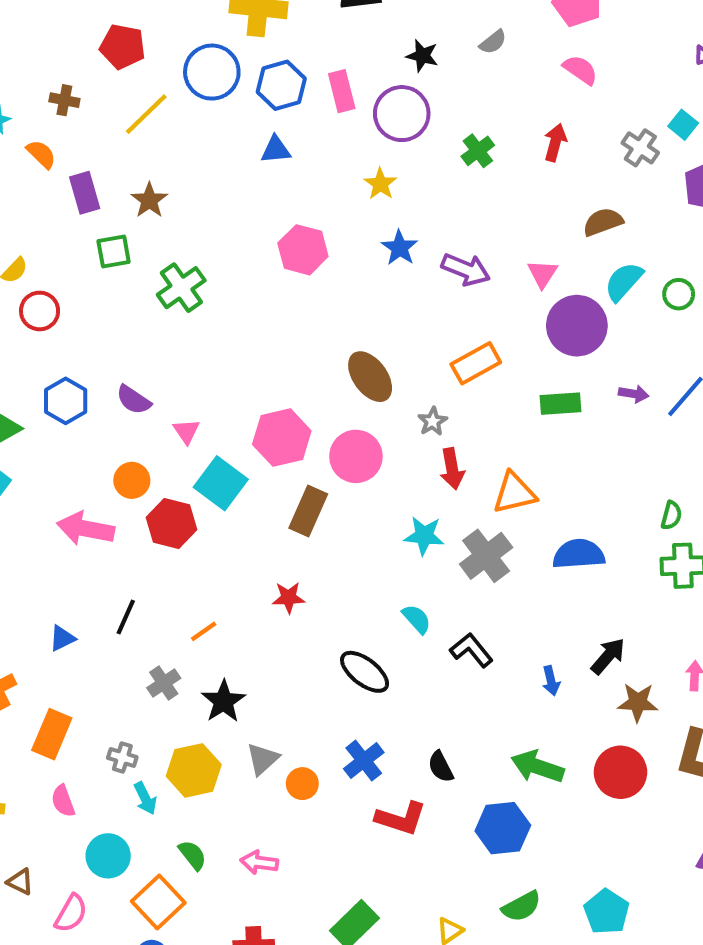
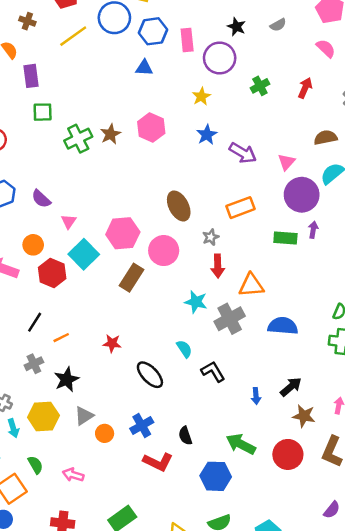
brown star: (149, 200) -> (110, 134), moved
purple arrow: (634, 394) -> (313, 230), moved, turned -98
red star: (289, 598) -> (112, 343), moved
black line: (126, 617) -> (35, 322), moved

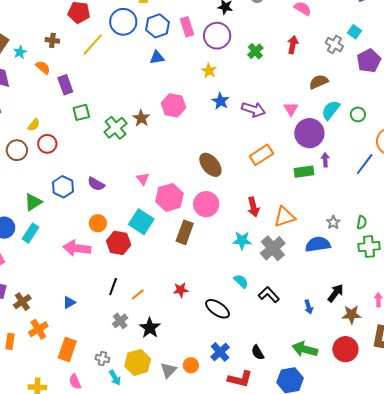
pink triangle: (69, 221) -> (143, 179), moved
gray star: (211, 237) -> (333, 222), moved
gray triangle: (84, 416) -> (168, 370), moved

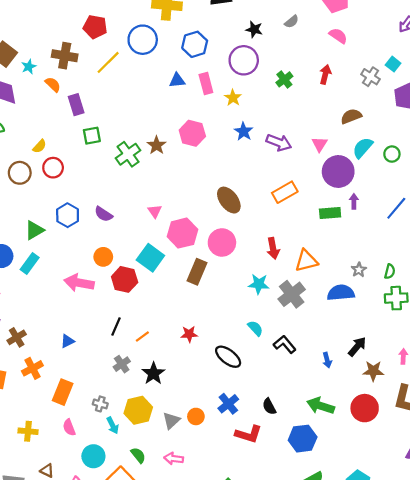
blue hexagon: (157, 26) -> (195, 44), moved
pink rectangle: (187, 27) -> (206, 83), moved
brown cross: (52, 40) -> (65, 56), size x1.6

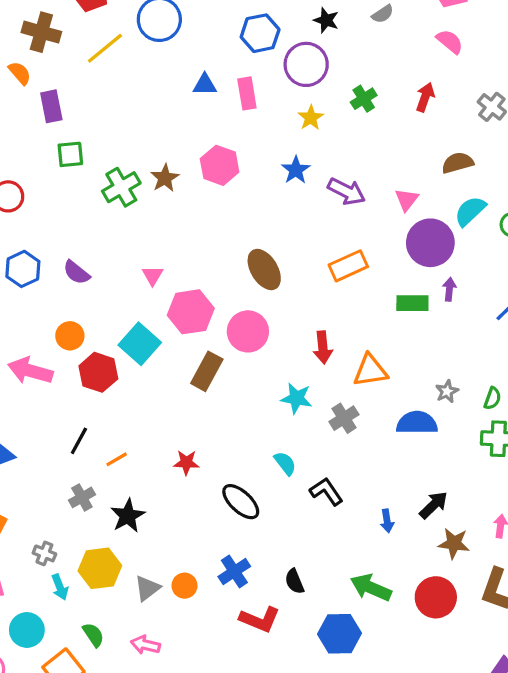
blue hexagon: (195, 44) -> (260, 33), moved
yellow star: (233, 98) -> (311, 118), moved
gray cross: (292, 294) -> (344, 418), size x0.7

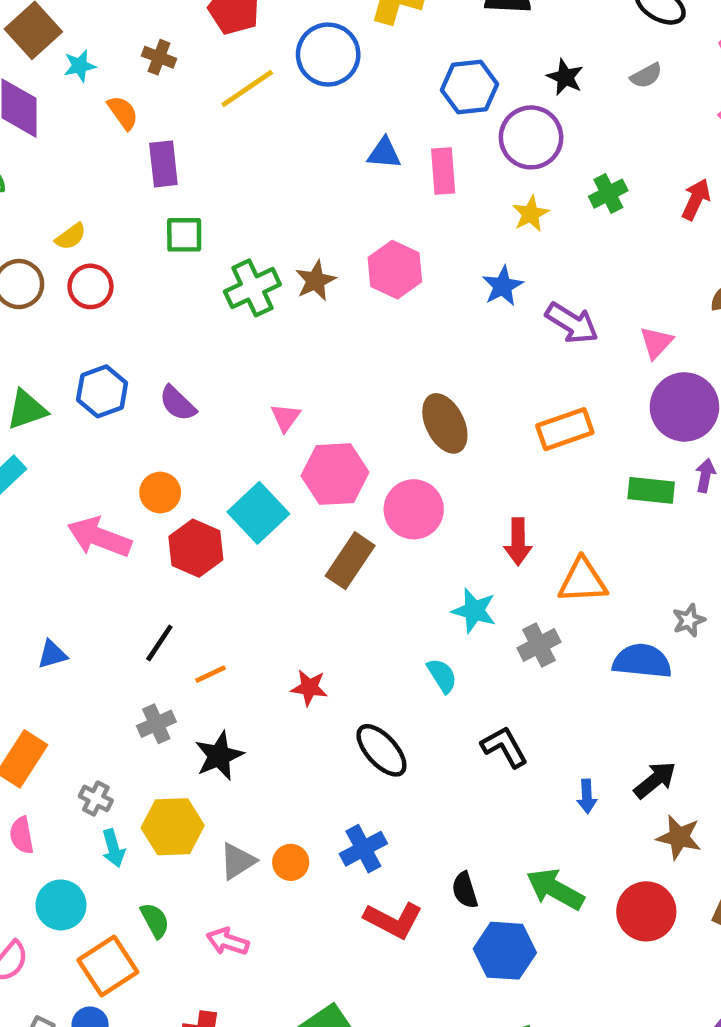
brown cross: (41, 32) -> (159, 57), size x0.6
cyan semicircle: (285, 463) -> (442, 676), moved
black semicircle: (295, 581) -> (465, 890), moved

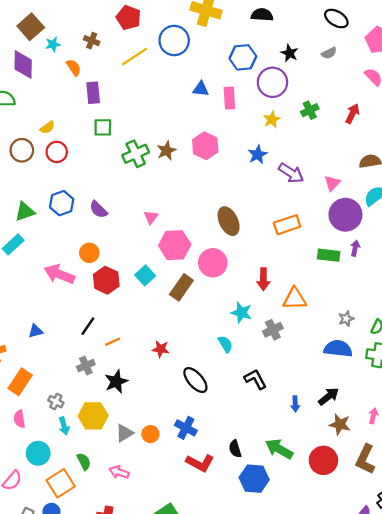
cyan square: (258, 513) -> (145, 275), moved, size x0.7
blue semicircle: (642, 661) -> (338, 349), moved
blue cross: (363, 849) -> (186, 428), turned -35

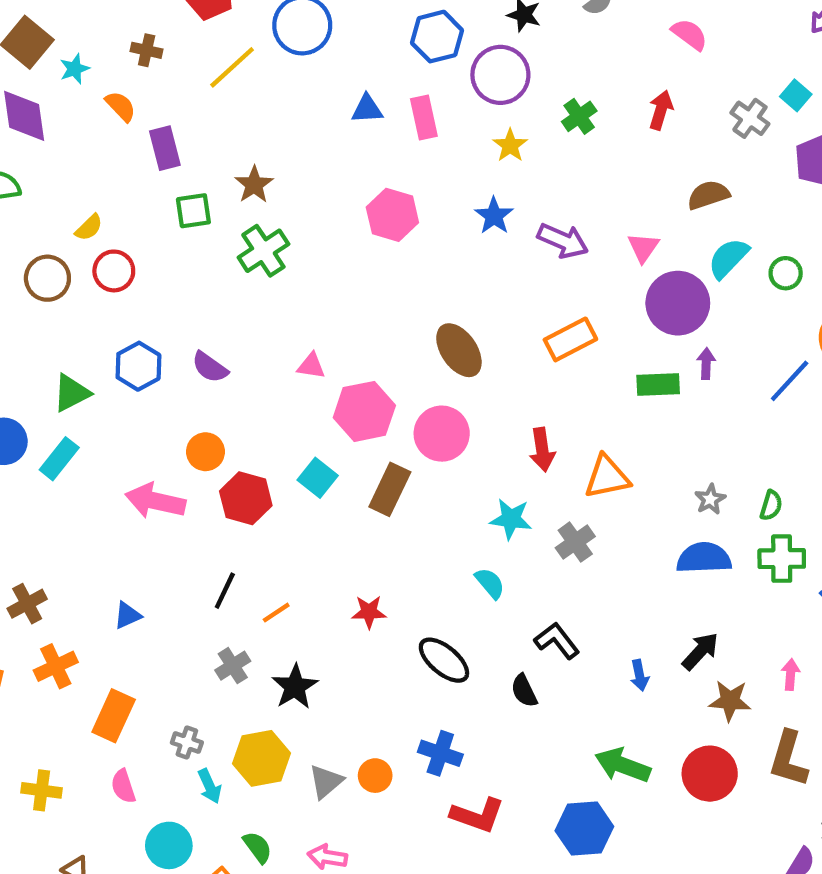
brown star: (166, 151) -> (254, 185), moved
pink triangle: (151, 217) -> (311, 366), turned -49
black semicircle: (235, 449) -> (524, 691), moved

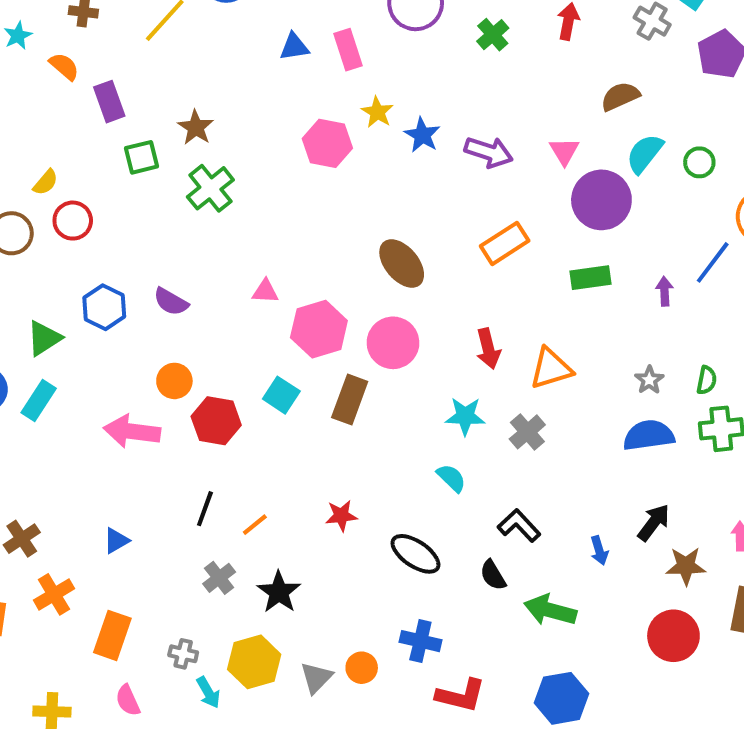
yellow star: (510, 145) -> (377, 112), moved
purple arrow: (706, 364) -> (665, 291), moved
green arrow: (623, 765) -> (550, 610), moved

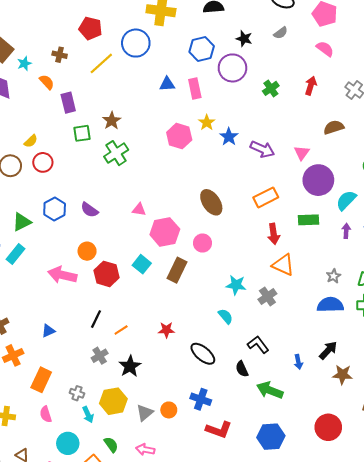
cyan semicircle: (645, 154) -> (346, 200), moved
pink circle: (393, 343) -> (203, 243), size x0.7
red arrow: (488, 349) -> (274, 234), moved
orange triangle: (551, 368) -> (283, 265), turned 35
red circle: (673, 636) -> (328, 427), moved

